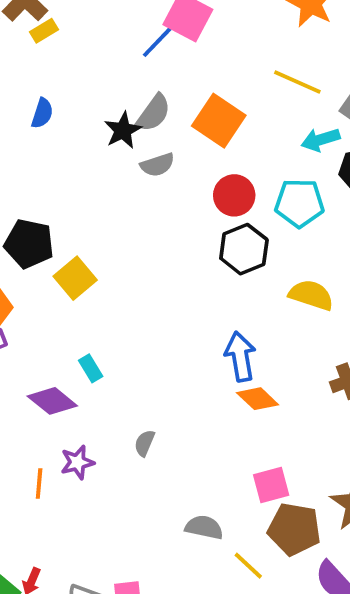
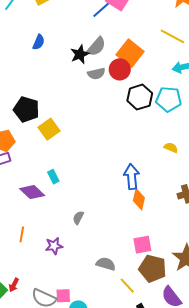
red circle: (234, 195) -> (120, 69), moved
black hexagon: (244, 249) -> (140, 97), moved
yellow semicircle: (311, 295) -> (171, 148), size x0.6
orange diamond: (258, 399) -> (139, 199), turned 55
purple star: (77, 462) -> (54, 246), moved

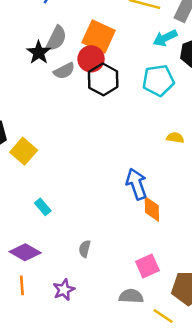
black hexagon: (140, 97) -> (103, 79), moved
purple diamond: (32, 192) -> (25, 252), moved
pink square: (142, 245) -> (147, 266), moved

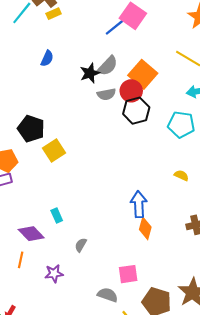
cyan rectangle: (43, 207) -> (57, 216), moved

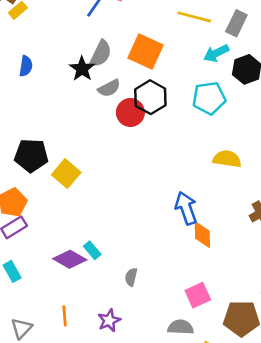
red circle: (131, 91) -> (130, 112), moved
yellow semicircle: (181, 175) -> (227, 159), size x1.5
purple diamond: (31, 234) -> (70, 259), moved

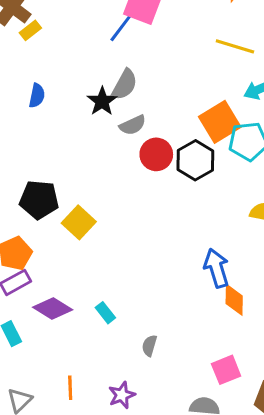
orange square: (146, 52) -> (220, 122), moved, turned 32
black hexagon: (150, 97) -> (195, 160), moved
purple diamond: (70, 259) -> (53, 309), moved

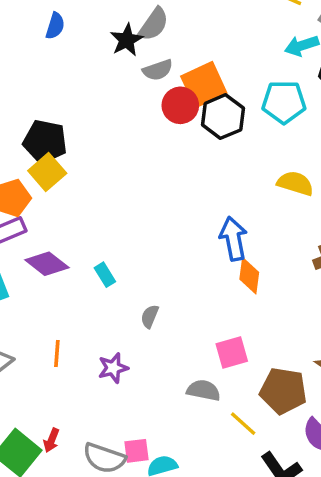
orange square: (220, 122) -> (204, 85), moved
yellow square: (79, 222) -> (47, 172), moved

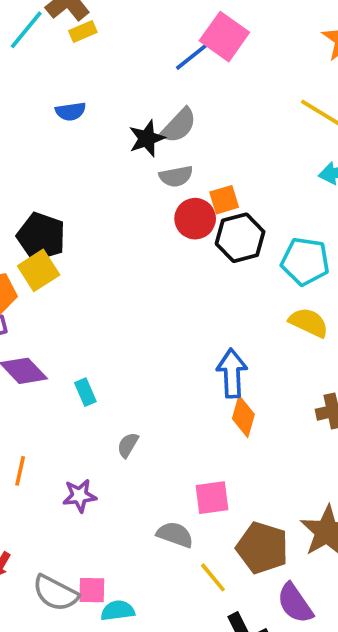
blue semicircle: (55, 26) -> (71, 111), turned 56
orange square: (204, 85) -> (224, 200), size x0.6
cyan pentagon: (284, 102) -> (305, 261), moved

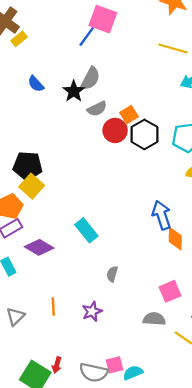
blue semicircle: (71, 111) -> (36, 84), moved, turned 72
cyan rectangle: (85, 392) -> (86, 230), moved, size x1.5

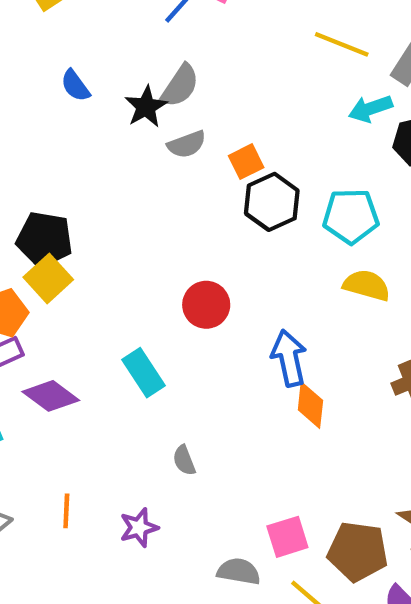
red circle: (115, 130) -> (206, 305), moved
gray semicircle: (112, 274) -> (184, 460), turned -42
pink square: (170, 291) -> (287, 537), moved
gray semicircle: (154, 319) -> (239, 571), moved

